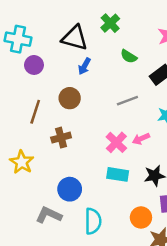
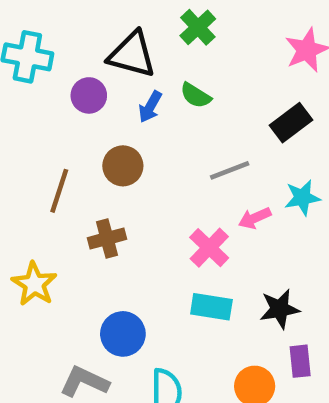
green semicircle: (129, 56) -> (196, 95), moved
purple circle: (34, 65) -> (89, 95), moved
pink arrow: (141, 139) -> (255, 218), moved

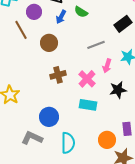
brown line: (59, 191) -> (21, 30), moved, turned -48
pink arrow: (255, 218) -> (107, 66), turned -48
brown cross: (107, 239) -> (58, 75), moved
black star: (280, 309) -> (118, 90), moved

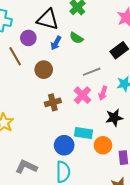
pink cross: (87, 79) -> (83, 95), moved
blue circle: (49, 117) -> (64, 145), moved
orange circle: (107, 140) -> (103, 145), moved

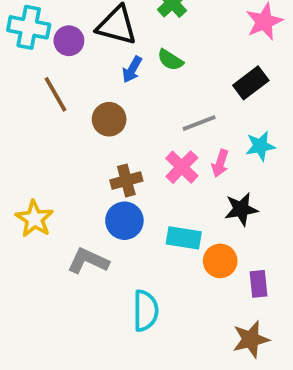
purple circle: (28, 38) -> (69, 41), moved
blue circle: (64, 145) -> (124, 221), moved
gray L-shape: (26, 167) -> (88, 261), moved

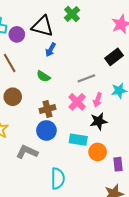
green semicircle: (170, 60) -> (43, 76), moved
brown circle: (109, 119) -> (13, 97), moved
black star: (241, 209) -> (99, 121), moved

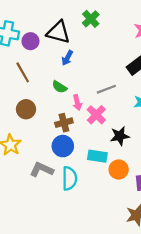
pink arrow: (98, 100) -> (77, 103), moved, turned -32
cyan semicircle: (58, 179) -> (70, 178), moved

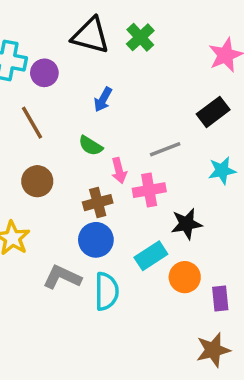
black triangle: (58, 32) -> (91, 36), moved
pink cross: (96, 115) -> (149, 190), turned 36
cyan rectangle: (97, 156) -> (151, 256), turned -42

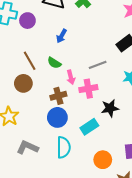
brown line: (32, 123) -> (30, 61), moved
gray L-shape: (62, 277) -> (27, 147), moved
orange circle: (185, 277) -> (103, 160), moved

